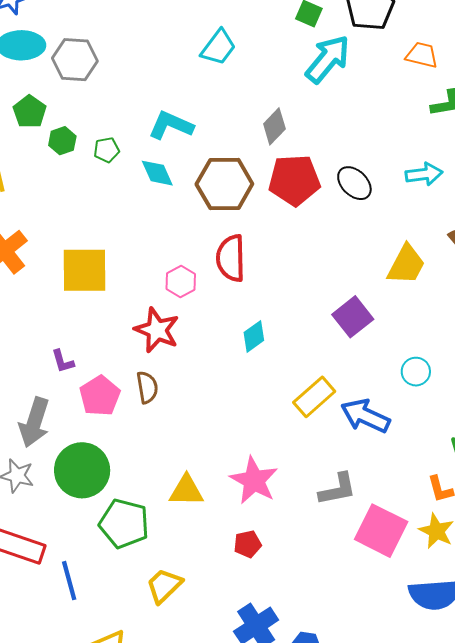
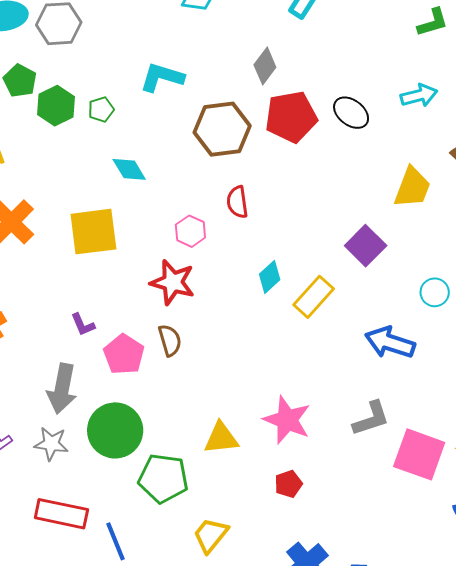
green hexagon: (62, 141) -> (56, 106), size x1.4
cyan diamond: (157, 173) -> (129, 169), moved
red semicircle: (231, 258) -> (237, 202), size x0.7
yellow rectangle: (314, 397) -> (314, 297), moved

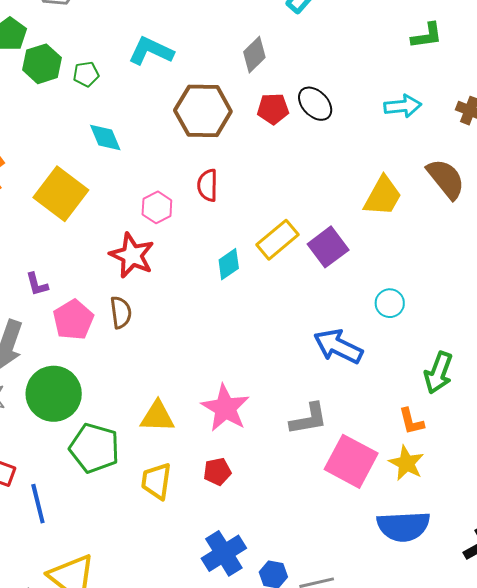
black ellipse: (351, 113) -> (315, 104), moved
red pentagon: (291, 117) -> (273, 109), size x0.6
yellow square: (93, 232) -> (61, 194), turned 36
yellow rectangle: (314, 297) -> (278, 240), moved
yellow trapezoid: (211, 535) -> (156, 481), moved, turned -39

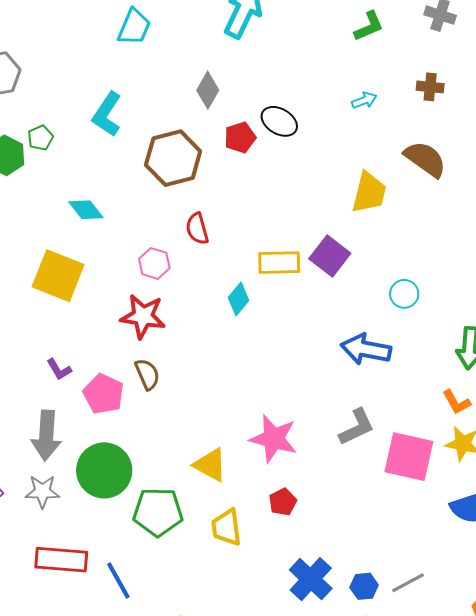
cyan L-shape: (151, 51) -> (107, 114), turned -66
green pentagon: (86, 74) -> (40, 138), moved
cyan arrow: (403, 106) -> (364, 100), size x0.7
yellow rectangle: (278, 240) -> (279, 263), turned 54
yellow triangle: (157, 417) -> (210, 465), turned 42

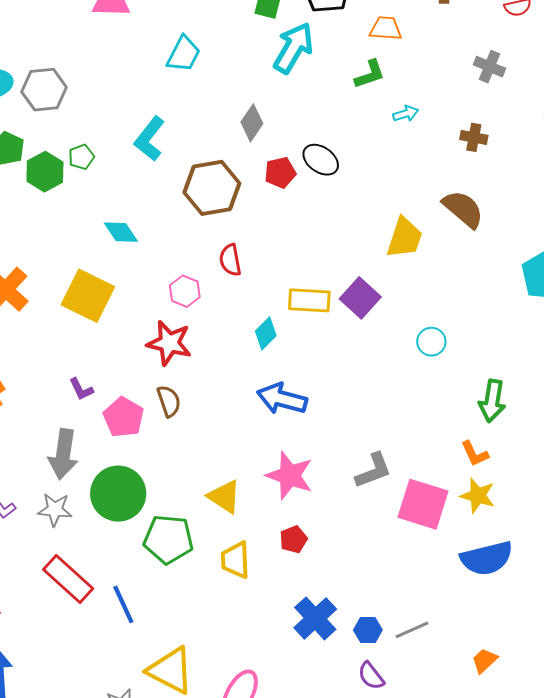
green L-shape: (369, 26) -> (370, 74), moved
cyan arrow: (364, 100) -> (406, 114), moved
blue arrow: (366, 349) -> (282, 399), moved
red rectangle: (61, 560) -> (68, 579), turned 33

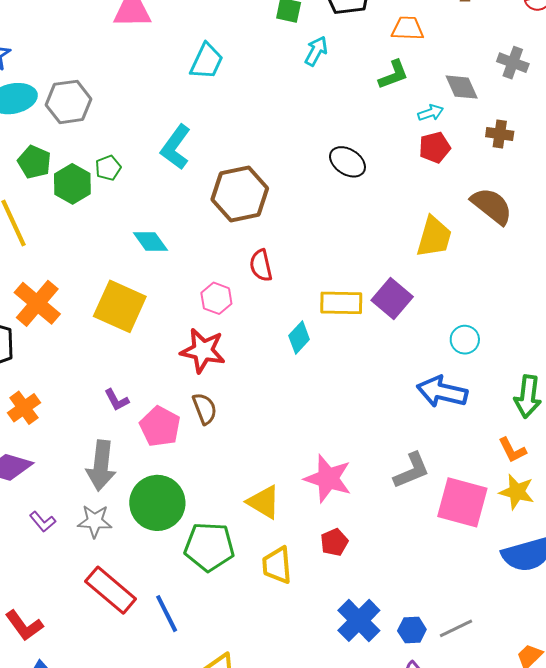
cyan arrow: (293, 48) -> (316, 51), size x0.6
gray diamond: (252, 123) -> (462, 87), moved, turned -57
red pentagon: (280, 173) -> (435, 147), moved
blue arrow: (282, 399) -> (442, 392), moved

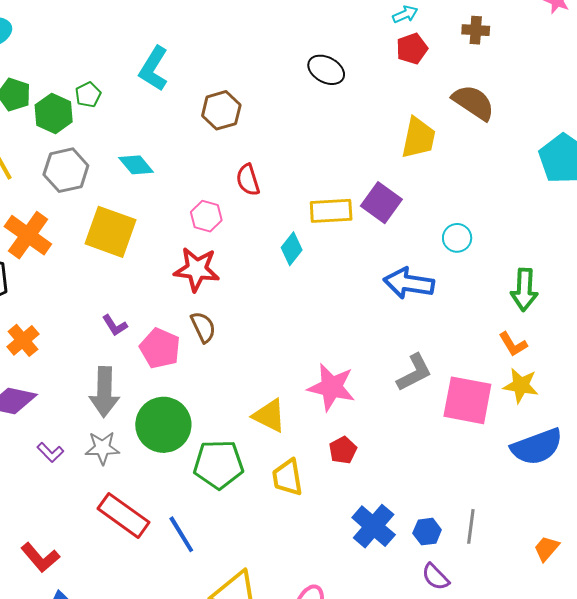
gray hexagon: (69, 102) -> (66, 170), moved
brown hexagon: (240, 194) -> (221, 110), size x0.7
blue arrow: (442, 392) -> (409, 283), moved
gray line: (456, 628) -> (471, 526), turned -52

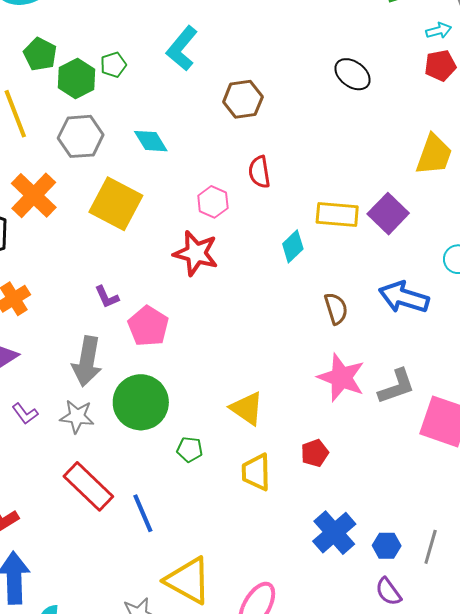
brown semicircle: (203, 327) -> (336, 309), moved
pink star: (332, 387) -> (341, 377), moved
green pentagon: (219, 464) -> (190, 449), size x0.5

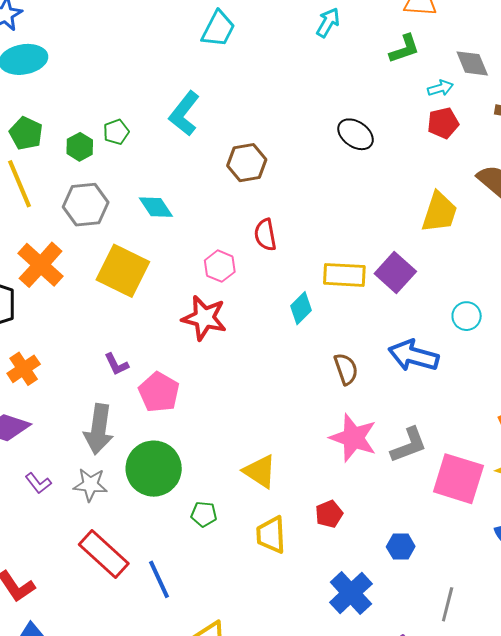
green pentagon: (40, 54) -> (26, 133), moved
green hexagon: (77, 79) -> (80, 147), size x0.7
blue hexagon: (387, 546) -> (401, 547), moved

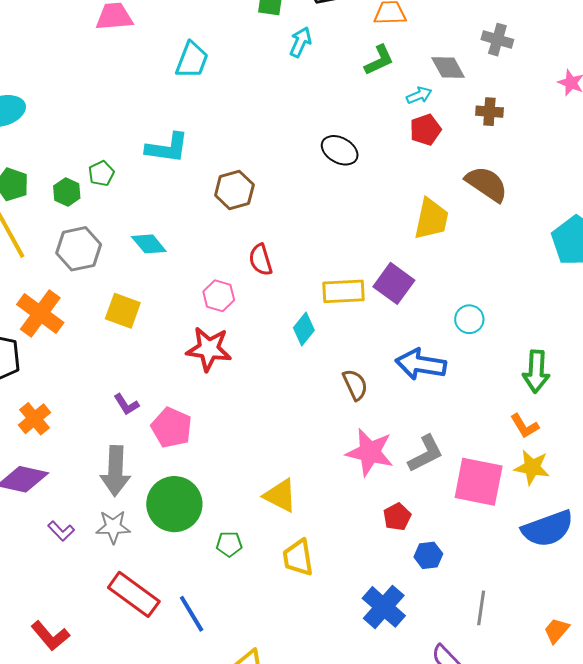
cyan L-shape: (184, 114) -> (167, 148), turned -114
yellow square: (123, 271) -> (123, 311), size x0.7
red pentagon: (329, 514) -> (397, 517), moved

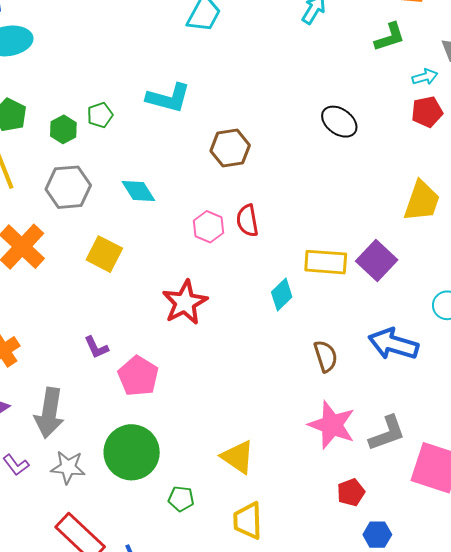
pink hexagon: (219, 296) -> (209, 227), moved
red star: (209, 349) -> (185, 303), turned 30
gray arrow: (116, 471) -> (49, 413), moved

